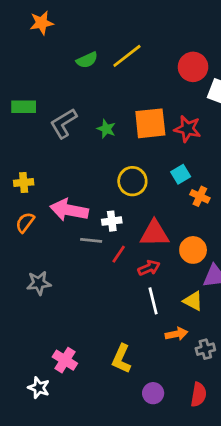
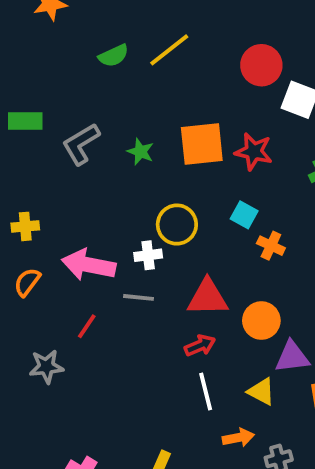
cyan square: (181, 174) -> (244, 215), turned -30
white cross: (112, 221) -> (148, 255), moved
gray line: (91, 240) -> (139, 297), moved
red line: (119, 254) -> (87, 326), moved

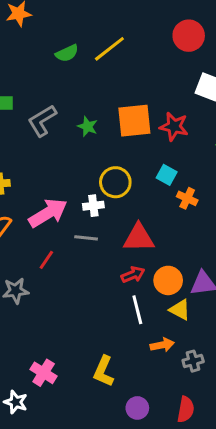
red circle: (261, 65) -> (189, 36), moved
pink arrow: (89, 265) -> (48, 213), turned 138
orange circle: (261, 321) -> (168, 280), moved

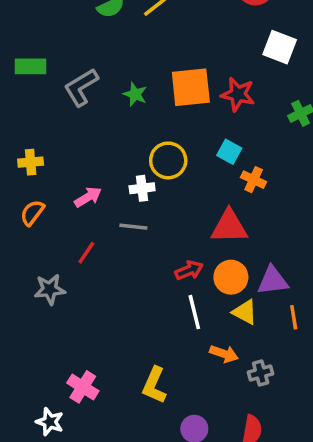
pink arrow: (48, 213) -> (88, 197), size x0.6
red triangle: (139, 238) -> (229, 227), moved
orange arrow: (162, 345) -> (224, 354), turned 30

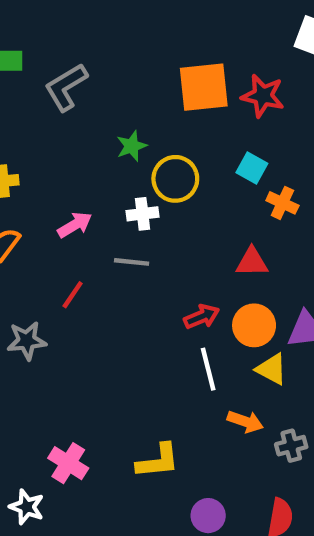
green star: (135, 94) -> (132, 146), moved, turned 30
red triangle: (229, 227) -> (252, 262), size x0.7
yellow L-shape: (154, 385) -> (158, 461), turned -120

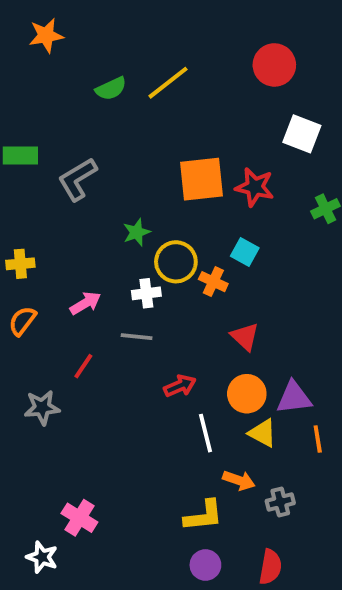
orange cross: (282, 203) -> (213, 282), moved
red triangle: (252, 262) -> (245, 337), turned 44
red arrow: (202, 317) -> (180, 386), moved
yellow L-shape: (158, 461) -> (203, 516), moved

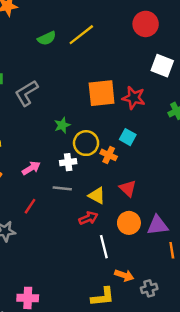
yellow triangle: (263, 433) -> (97, 195), moved
pink cross: (79, 518) -> (28, 298), turned -30

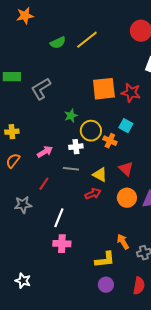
white line: (104, 247) -> (59, 218), moved, turned 36
orange arrow: (124, 275) -> (123, 242), turned -140
pink cross: (28, 298) -> (62, 244), moved

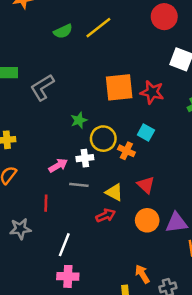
pink arrow: (45, 152) -> (58, 165), moved
red line: (44, 184) -> (46, 203), turned -32

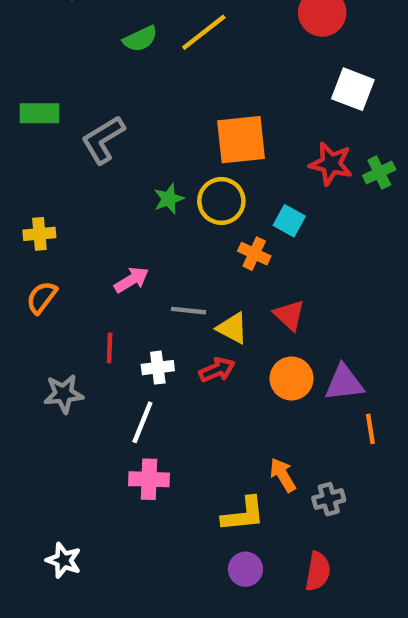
red star: (152, 92) -> (331, 164), moved
yellow circle: (103, 139) -> (221, 201), moved
white cross: (85, 158) -> (158, 368), moved
gray line: (79, 185) -> (188, 311), moved

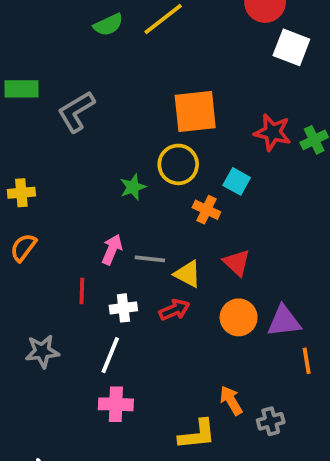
white square: (353, 89) -> (291, 47), moved
green star: (169, 199) -> (133, 187), moved
pink arrow: (132, 280) -> (112, 249), moved, turned -36
gray star: (64, 394) -> (42, 351), moved

